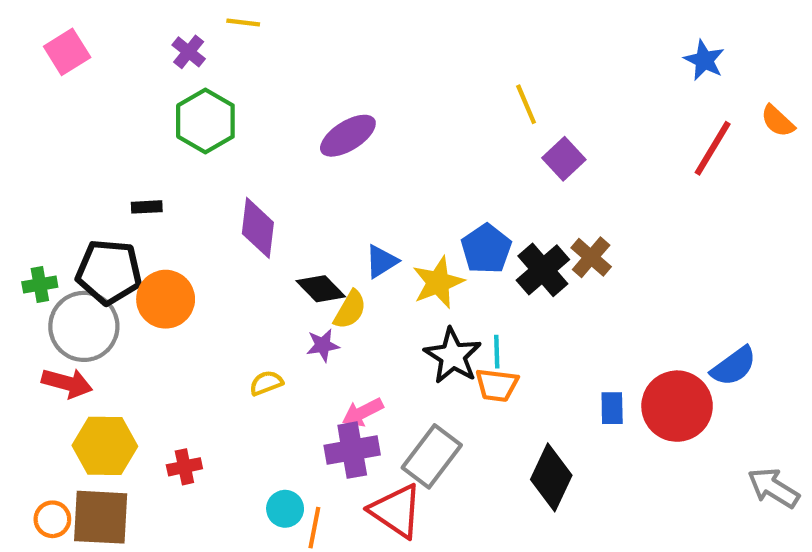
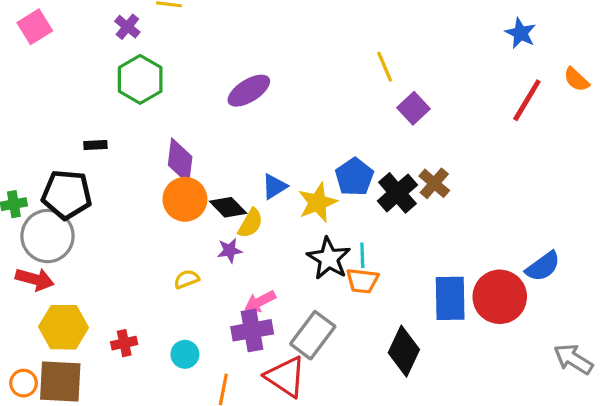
orange circle: (166, 299) -> (185, 199), moved
blue rectangle: (612, 408) -> (450, 298), size x1.8
cyan circle: (285, 509) -> (185, 354), moved

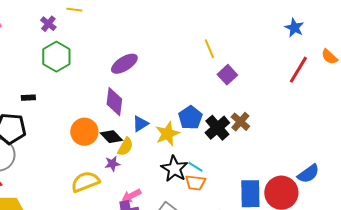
purple diamond: (180, 161) -> (114, 102), moved
cyan line: (362, 255) -> (195, 167), turned -56
yellow semicircle: (187, 279) -> (85, 182), size x1.8

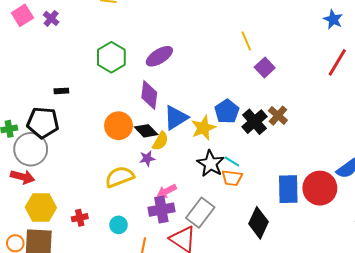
purple cross: (48, 24) -> (51, 18), moved
green hexagon: (56, 57) -> (111, 57), moved
blue triangle: (140, 124) -> (176, 118), size x1.5

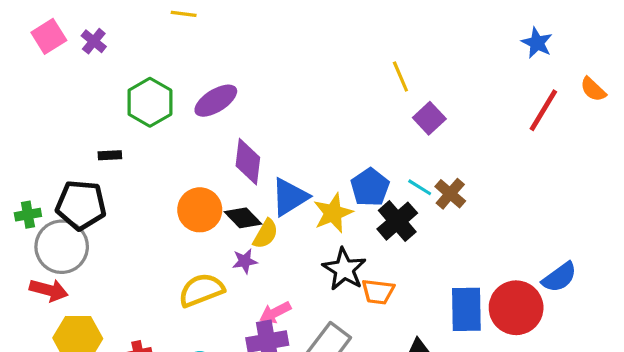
purple ellipse: (159, 56) -> (216, 101), moved
green hexagon: (111, 57) -> (150, 102), moved
black cross: (254, 122) -> (397, 221), moved
cyan line: (232, 162) -> (420, 187), moved

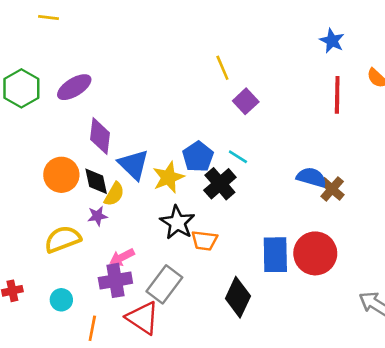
red line: (543, 110) -> (337, 95), turned -30
brown cross: (450, 194) -> (332, 189), moved
blue triangle: (290, 197) -> (134, 164), turned -44
black diamond: (243, 218) -> (96, 181), turned 32
blue semicircle: (559, 277) -> (311, 177), moved, turned -128

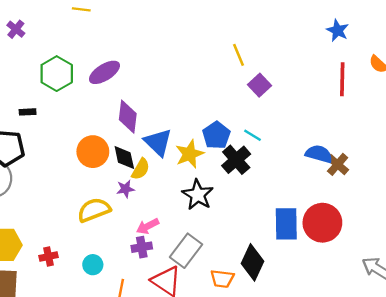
orange trapezoid: (204, 241) -> (222, 279), moved
purple cross: (115, 280) -> (142, 247), size x0.7

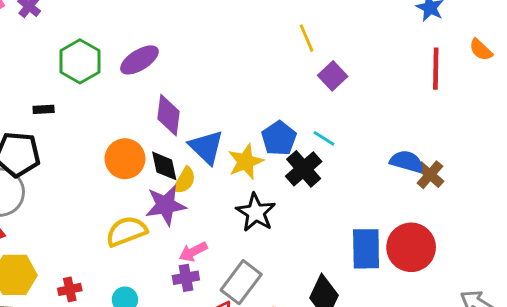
purple star: (125, 189) -> (166, 205), size x1.8

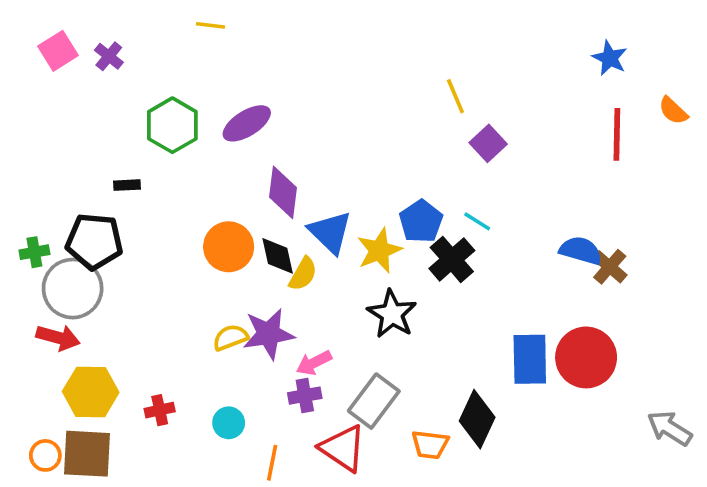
purple star: (166, 205) -> (269, 334), moved
yellow semicircle: (126, 231) -> (230, 338), size x0.7

